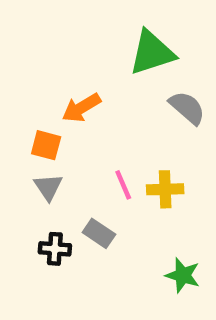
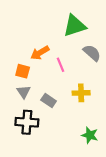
pink line: (123, 185) -> (60, 65), moved
gray rectangle: (99, 233) -> (49, 100), moved
black cross: (55, 249) -> (27, 122), size x1.5

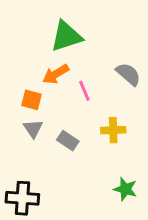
green triangle: (75, 26) -> (66, 36), moved
black cross: (27, 122) -> (22, 198), moved

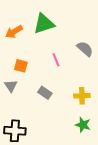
orange arrow: (56, 74) -> (14, 32), moved
gray triangle: (33, 129) -> (11, 86), moved
yellow cross: (113, 130) -> (82, 96), moved

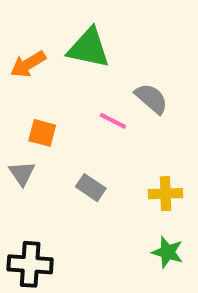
green triangle: (44, 24) -> (89, 48), turned 30
gray semicircle: (85, 49) -> (151, 99), moved
pink line: (56, 60) -> (113, 121), turned -40

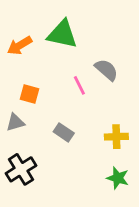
pink line: (113, 121) -> (79, 85), turned 36
gray triangle: (22, 173) -> (15, 122), turned 48
black cross: (30, 264) -> (21, 169), moved, turned -36

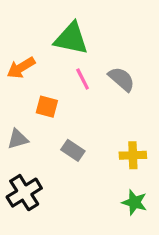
orange arrow: (20, 46) -> (21, 68), moved
pink line: (79, 85) -> (83, 79), moved
orange square: (30, 94) -> (47, 107), moved

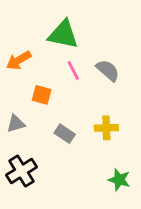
yellow cross: (133, 155) -> (106, 128), moved

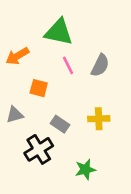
gray semicircle: (108, 70) -> (100, 65), turned 75
black cross: (22, 171) -> (39, 149), moved
green star: (119, 180) -> (85, 169), moved, turned -30

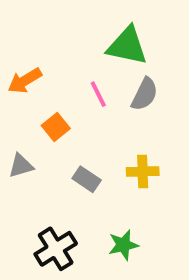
green triangle: (59, 32) -> (127, 46), moved
orange square: (39, 88) -> (56, 127), turned 36
black cross: (39, 149) -> (56, 249), moved

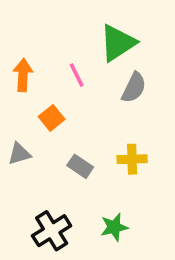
green triangle: (127, 46) -> (118, 43), turned -45
orange arrow: (25, 81) -> (23, 75), turned 124
pink line: (98, 94) -> (77, 75), moved

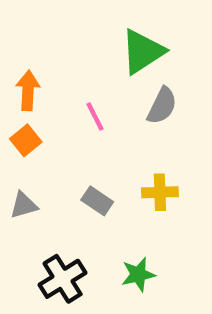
pink line: (77, 75) -> (95, 117), moved
orange square: (52, 118) -> (26, 140), moved
gray triangle: (19, 154) -> (24, 205), moved

